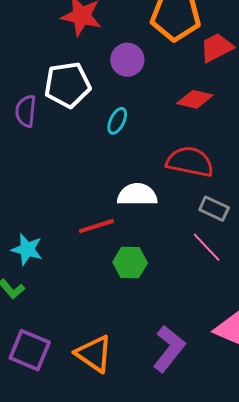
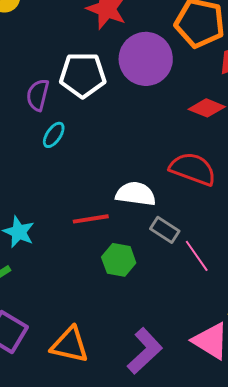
purple circle: (127, 60) -> (146, 59), size x1.6
cyan ellipse: (117, 121) -> (54, 135), moved
gray rectangle: (214, 209) -> (165, 230), moved
orange triangle: (94, 354) -> (70, 345), turned -30

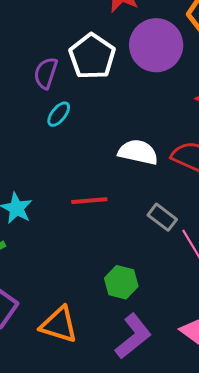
white pentagon: (83, 75) -> (92, 56), turned 30
white semicircle: (136, 194) -> (138, 152), moved
green hexagon: (119, 260) -> (121, 282), moved

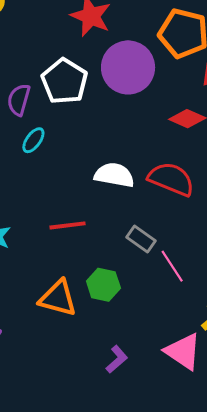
green hexagon: (121, 282) -> (103, 285), moved
orange triangle: (59, 325) -> (58, 298), moved
purple L-shape: (133, 336) -> (117, 359), size x0.6

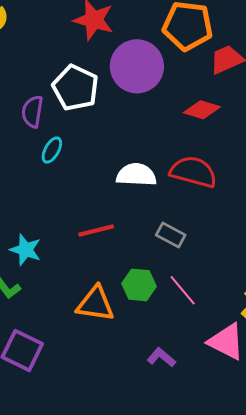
pink line: (172, 266) -> (183, 290), moved
purple L-shape: (117, 359) -> (161, 357), turned -92

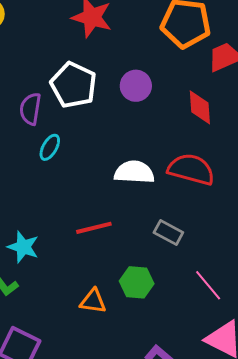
purple circle: (137, 66) -> (136, 86), moved, size x0.6
red diamond: (202, 110) -> (200, 107), turned 69
pink line: (183, 290) -> (208, 285), moved
orange triangle: (95, 304) -> (93, 301), size x0.7

